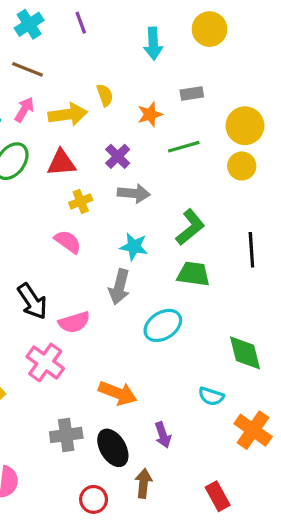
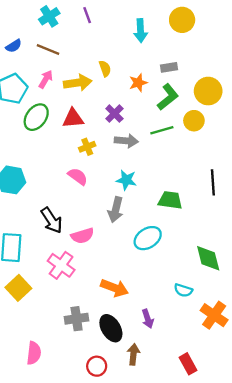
green line: (184, 147) -> (162, 130), moved
yellow circle: (242, 166) -> (194, 121), moved
green L-shape: (190, 227) -> (168, 97), moved

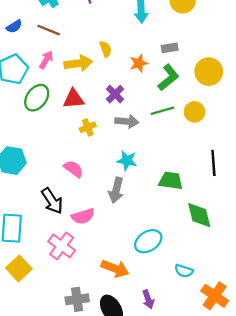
yellow circle: (194, 121) -> (194, 112), moved
pink semicircle: (78, 176) -> (73, 169), moved
cyan ellipse: (148, 238) -> (148, 241), moved
green diamond: (208, 258) -> (199, 215), moved

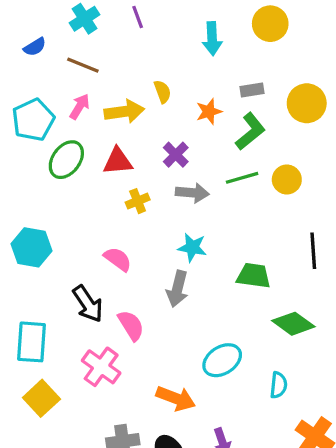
blue semicircle: (14, 26) -> (35, 47), moved
yellow circle: (209, 72) -> (307, 103), moved
green diamond: (199, 215) -> (293, 324), turned -40
pink semicircle: (83, 216) -> (131, 325), turned -105
cyan semicircle: (184, 271) -> (279, 385), moved, turned -102

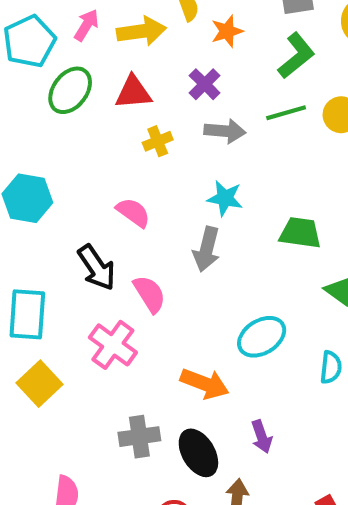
orange star: (209, 112) -> (227, 31), moved

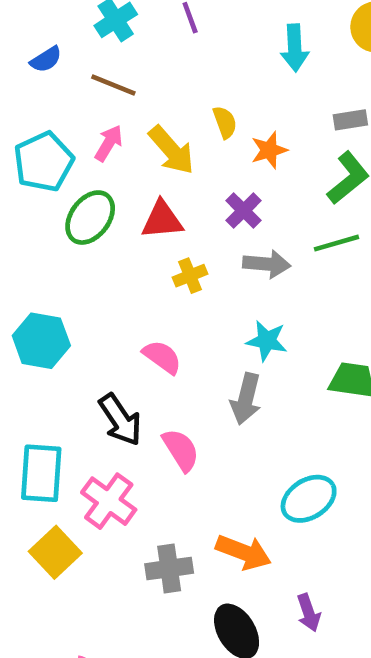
yellow arrow: (141, 31) -> (171, 150), turned 57
pink cross: (113, 345) -> (109, 501), moved
gray cross: (139, 437) -> (169, 569), moved

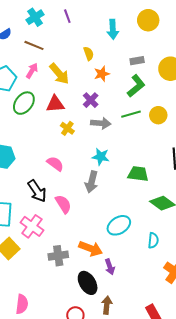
yellow semicircle: (225, 122) -> (89, 54), moved
yellow cross: (190, 276) -> (67, 128), turned -32
purple arrow: (309, 613) -> (110, 267), moved

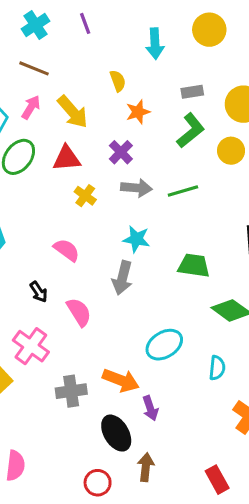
green line: (131, 114) -> (183, 191), moved
yellow circle: (158, 115) -> (231, 151), moved
black arrow: (37, 191) -> (39, 292), size x0.6

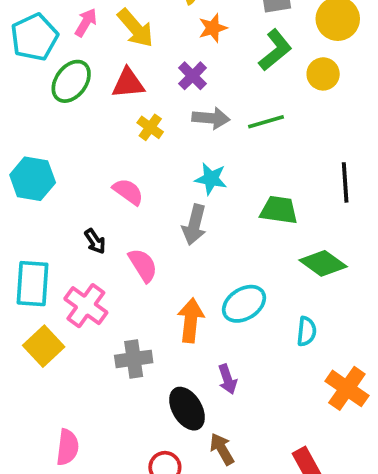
orange arrow: (121, 380) -> (191, 320), moved, turned -105
brown arrow: (146, 467) -> (222, 449), turned -36

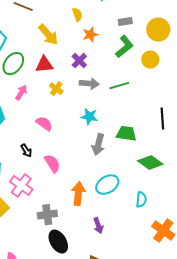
pink arrow: (86, 22) -> (21, 93), moved
gray arrow: (194, 225) -> (98, 145), moved
black ellipse: (187, 409) -> (58, 242), moved

